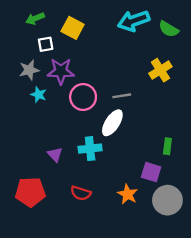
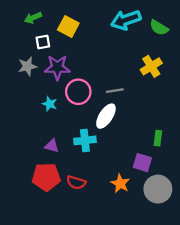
cyan star: (39, 95) -> (50, 104), moved
purple triangle: (55, 154) -> (52, 146), turned -32
red pentagon: (30, 192) -> (46, 177), moved

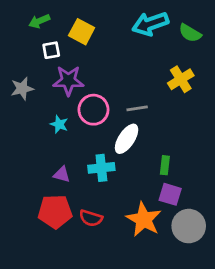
gray star: (27, 66) -> (22, 89), moved
green rectangle: (158, 138) -> (165, 165), moved
orange star: (120, 184) -> (144, 219), size x1.5

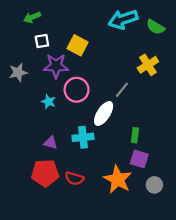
yellow square: (82, 32) -> (78, 45), moved
gray line: (137, 108) -> (122, 90), moved, turned -42
gray circle: (189, 226) -> (154, 185), size x0.6

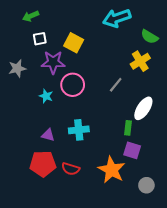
green semicircle: (155, 27) -> (150, 37), moved
white ellipse: (104, 114) -> (143, 108), moved
gray circle: (154, 185) -> (146, 185), moved

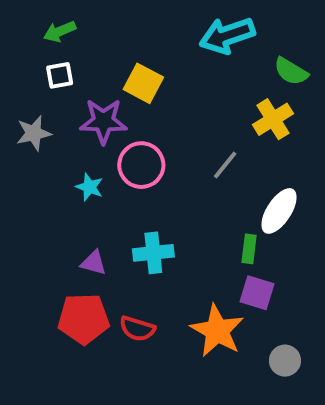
white square: (40, 39) -> (60, 75), moved

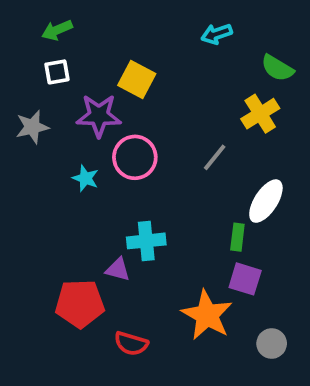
cyan arrow: (227, 35) -> (217, 34), size x0.6
purple triangle: (93, 263) -> (118, 269), moved
red semicircle: (137, 329) -> (131, 344), moved

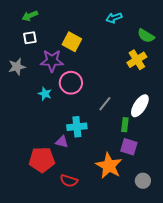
gray line: (215, 157) -> (105, 104), moved

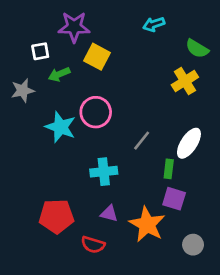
green arrow: (30, 16) -> (59, 74), moved
purple star: (52, 61) -> (74, 27), moved
cyan star: (45, 94) -> (61, 127), size x1.6
purple triangle: (62, 142) -> (109, 214), moved

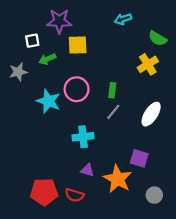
yellow square: (97, 57) -> (78, 45), turned -30
green rectangle: (169, 169) -> (112, 90), moved
red pentagon: (56, 216) -> (44, 192), moved

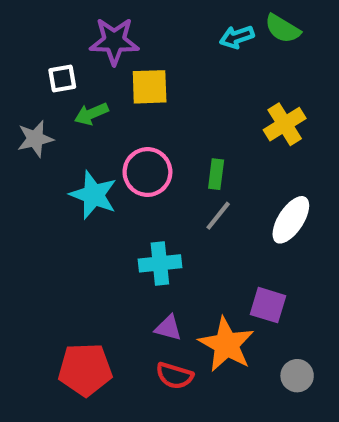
green semicircle: (158, 38) -> (283, 29), moved
red semicircle: (74, 195) -> (174, 376), moved

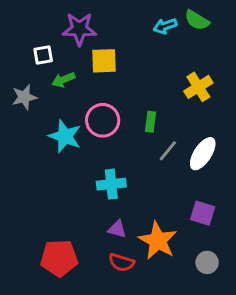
gray line: (218, 216) -> (168, 151), moved
purple square: (268, 305) -> (203, 213), moved

